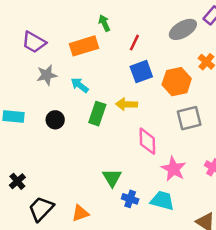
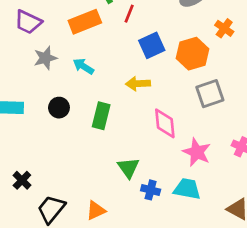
red line: (134, 43) -> (129, 14), moved
green rectangle: (97, 114) -> (101, 116), moved

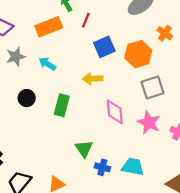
pink star: (197, 152) -> (149, 122), moved

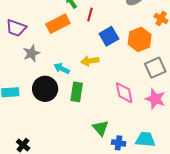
cyan arrow: (47, 64) -> (62, 69), moved
yellow arrow: (93, 79) -> (90, 61), moved
black circle: (27, 98) -> (45, 89), size x1.6

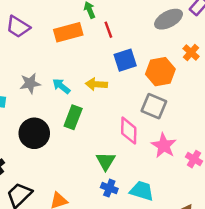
red line: (90, 14) -> (108, 30), turned -48
gray star: (31, 53) -> (30, 83), moved
gray square: (155, 68) -> (154, 106), moved, turned 35
black circle: (45, 89) -> (34, 133), moved
green triangle: (101, 128) -> (106, 161), moved

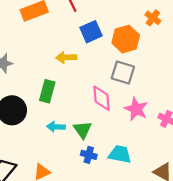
cyan arrow: (61, 86) -> (56, 127), moved, turned -30

